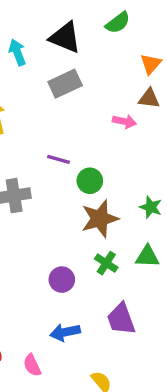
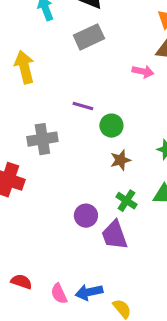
brown star: (100, 219) -> (120, 160), size x0.6
purple trapezoid: (121, 319) -> (114, 235), moved
blue arrow: (65, 332) -> (89, 292), moved

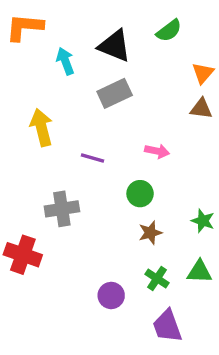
pink arrow: (143, 71) -> (157, 151), moved
purple line: (83, 106) -> (92, 158), moved
purple trapezoid: (114, 235) -> (167, 326), moved

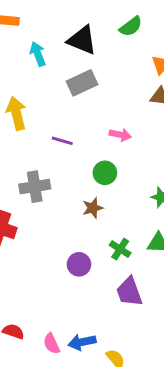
brown star: (150, 233) -> (93, 208), moved

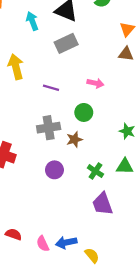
gray cross: (35, 187) -> (49, 128), moved
purple circle: (79, 264) -> (54, 170), moved

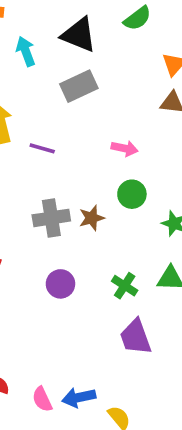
purple line: (51, 88) -> (42, 148), moved
green circle: (84, 112) -> (132, 194), moved
brown star: (74, 139) -> (92, 218), moved

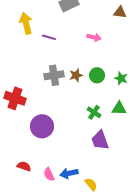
green circle: (132, 194) -> (97, 75), moved
purple circle: (60, 284) -> (42, 126), moved, size x1.5

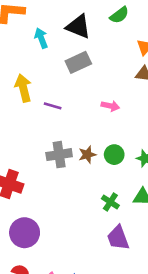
purple circle: (42, 126) -> (25, 233), moved

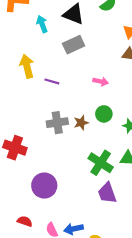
green circle: (114, 155) -> (104, 114), moved
green cross: (110, 202) -> (101, 163), size x1.6
purple circle: (25, 233) -> (44, 186), moved

